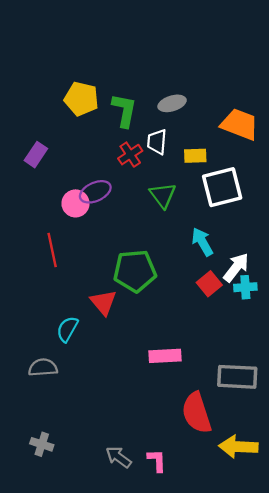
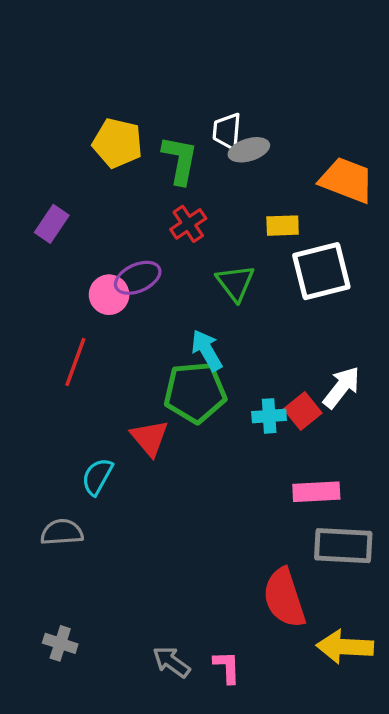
white trapezoid: (157, 142) -> (227, 131), moved
cyan arrow: (202, 242) -> (207, 350), moved
red line: (52, 250) -> (75, 362), turned 32
cyan cross: (245, 287) -> (269, 416), moved
pink rectangle: (165, 356) -> (316, 492), moved

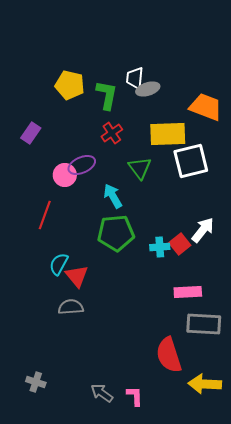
yellow rectangle: (283, 226) -> (168, 134), size x1.8
cyan arrow: (207, 350) -> (113, 196), moved
red triangle: (149, 438) -> (77, 276), moved
cyan semicircle: (97, 477) -> (59, 264), moved
gray semicircle: (62, 532) -> (71, 307), moved

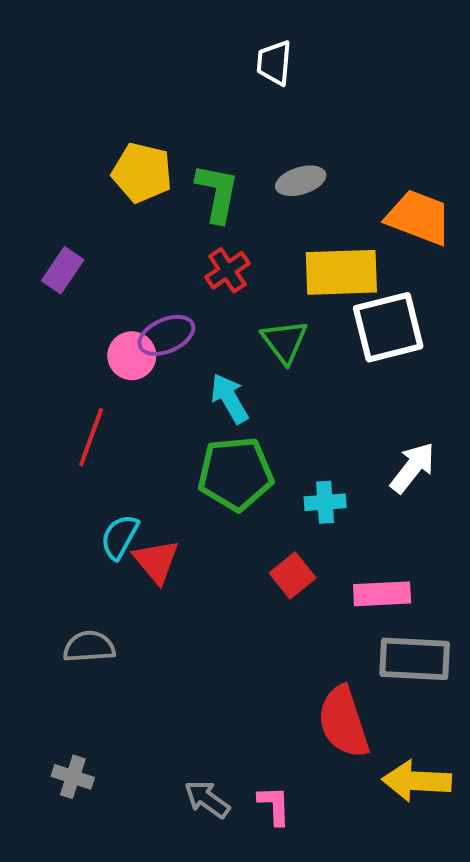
white trapezoid: (135, 78) -> (274, 63), moved
red square: (180, 244) -> (293, 575), moved
gray semicircle: (71, 307) -> (89, 647), moved

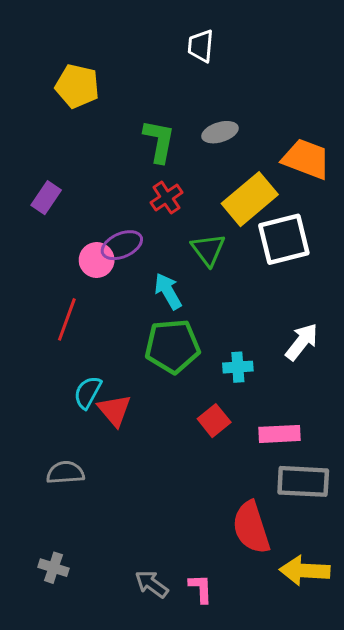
yellow pentagon: (142, 173) -> (77, 86), moved
yellow rectangle: (341, 272) -> (250, 199), turned -38

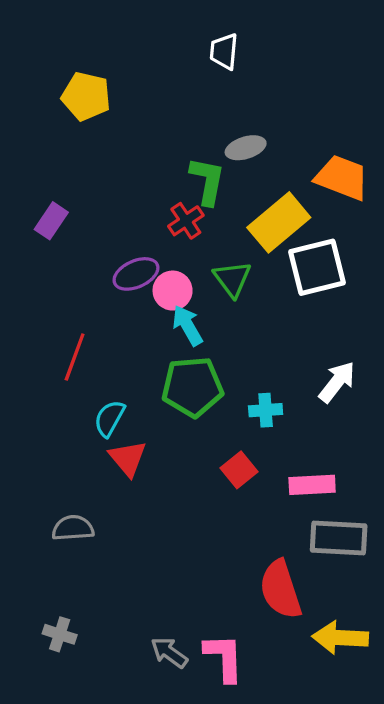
green L-shape: (159, 141) -> (207, 181), moved
pink circle: (97, 260) -> (173, 291), moved
cyan semicircle: (88, 392) -> (109, 418), moved
pink L-shape: (201, 588) -> (224, 658), size x1.5

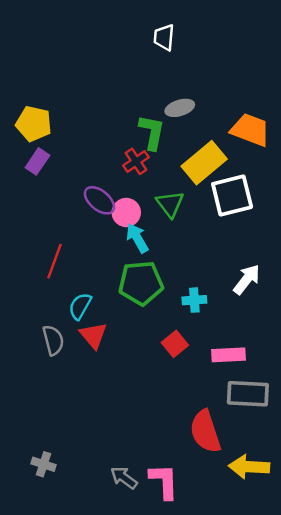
yellow pentagon: (86, 96) -> (34, 124), moved
purple ellipse: (136, 274) -> (99, 200), turned 64
gray semicircle: (73, 528) -> (53, 340), moved, turned 80

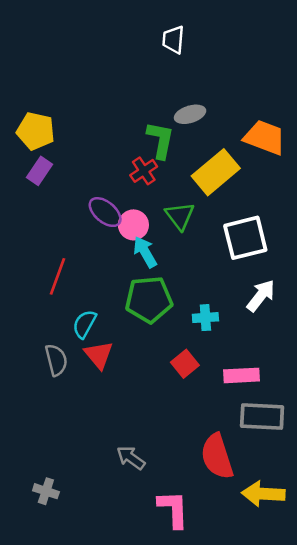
white square: (232, 195) -> (245, 238), moved
gray arrow: (124, 478) -> (131, 458), moved

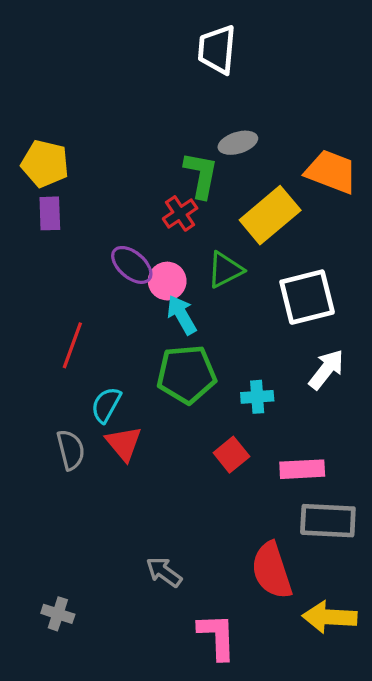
white trapezoid: (173, 40) -> (217, 49), size x1.4
purple rectangle: (40, 171) -> (50, 213), turned -36
green triangle: (180, 216) -> (225, 270), turned 40

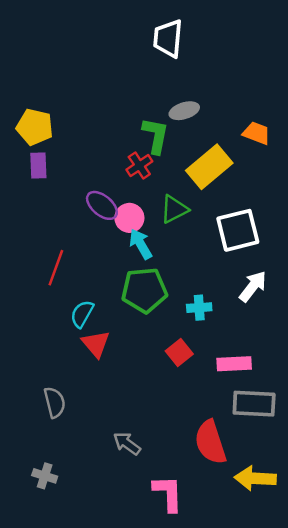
orange trapezoid: (331, 172) -> (257, 133), size x0.7
gray semicircle: (71, 450) -> (55, 402), moved

